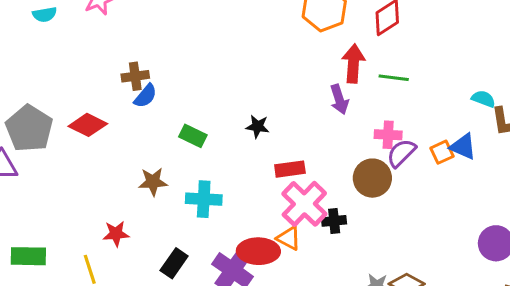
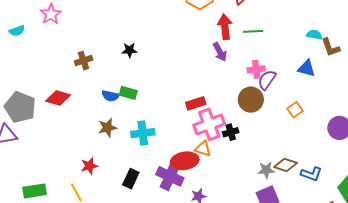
blue semicircle: (145, 96) -> (110, 96), moved, turned 72
black star: (258, 126) -> (129, 50), moved
orange square: (442, 152) -> (295, 110), moved
pink cross: (304, 204) -> (209, 124), turned 36

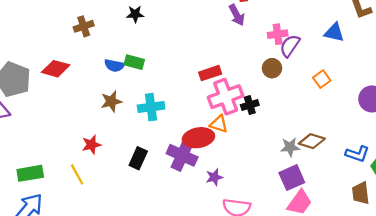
brown circle: (251, 100) -> (272, 68), size x0.7
blue L-shape: (311, 174) -> (357, 154), moved

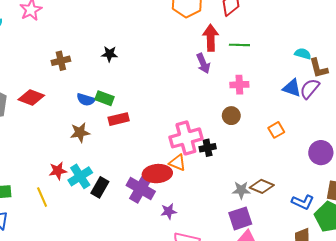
purple semicircle: (290, 46) -> (310, 89), moved
red rectangle: (210, 73) -> (119, 119), moved
cyan cross: (151, 107) -> (80, 176), moved, turned -30

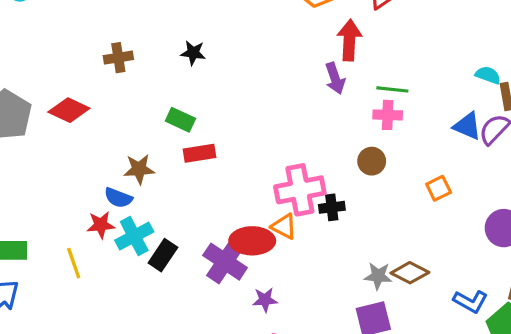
green line: (239, 45) -> (392, 89), moved
blue semicircle: (86, 100) -> (118, 198), moved

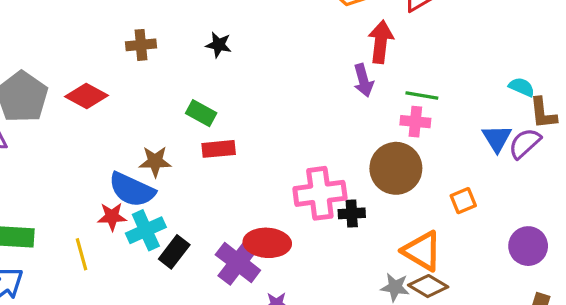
blue triangle: (467, 126) -> (497, 138), turned 32
brown circle: (372, 161) -> (396, 168), size x1.8
blue semicircle: (118, 198) -> (132, 190), size x1.6
orange triangle: (284, 226) -> (422, 251), moved, size x1.5

